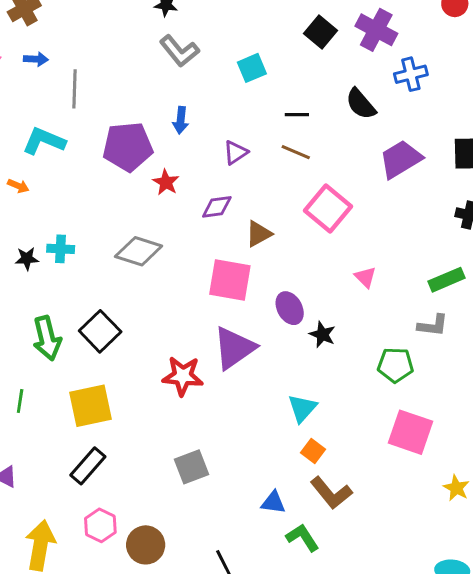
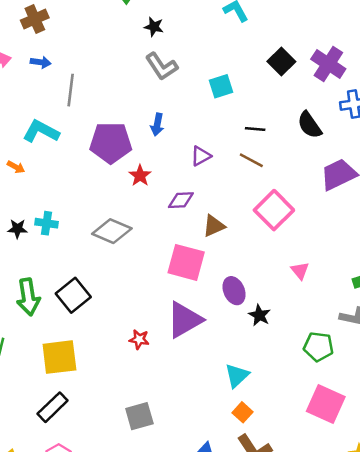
red star: (183, 376) -> (139, 339), size x0.6

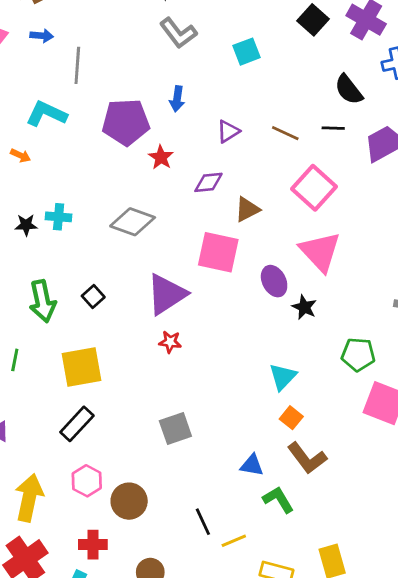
black line: (255, 129) -> (333, 128), moved
pink triangle: (300, 271) -> (320, 252), moved, size x2.0
black square: (73, 295) -> (93, 296), size x0.6
purple triangle: (185, 320) -> (167, 294), moved
green pentagon: (318, 347) -> (358, 354), moved

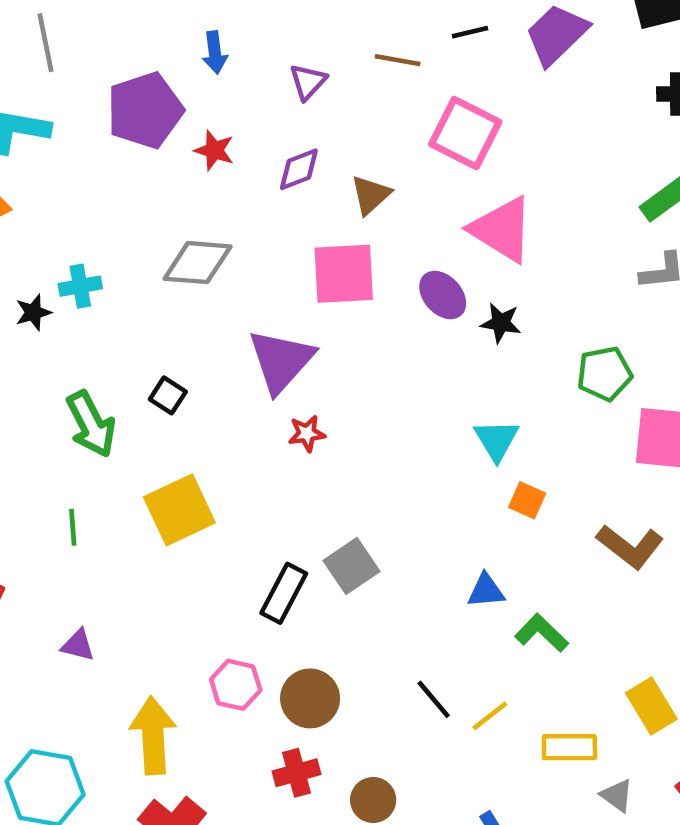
black rectangle: (77, 424) -> (284, 593), moved
brown L-shape: (307, 458) -> (630, 546), moved
red cross: (93, 545) -> (296, 773), moved

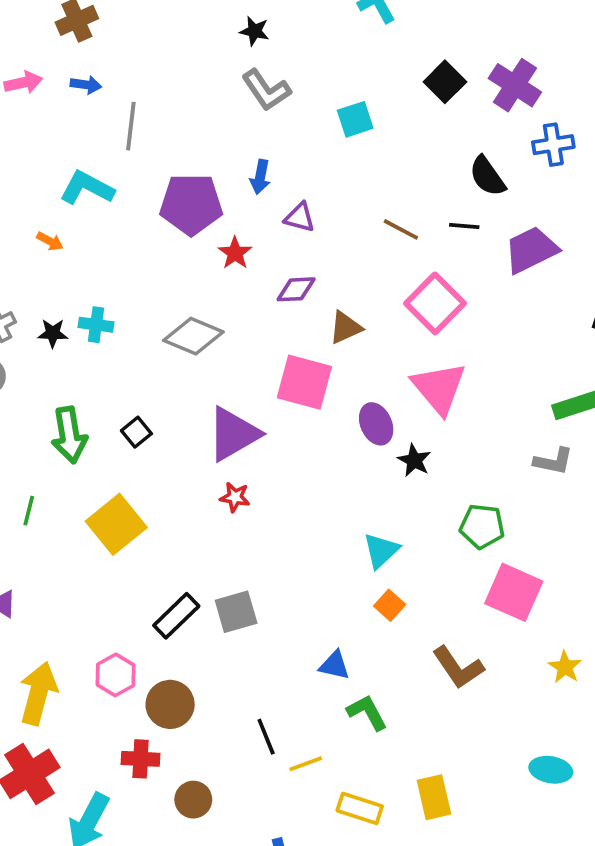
purple triangle: (308, 82) -> (300, 217), moved, turned 44
yellow square: (179, 510) -> (116, 524), turned -32

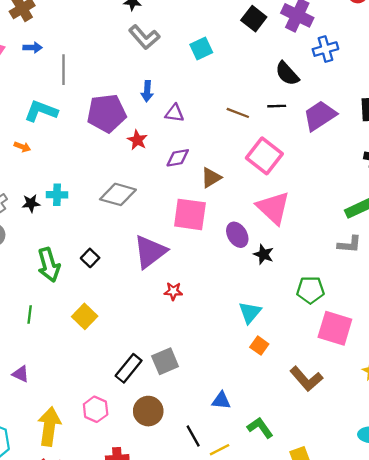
red star: (235, 497) -> (173, 291), moved
yellow square: (116, 524) -> (85, 316), size x0.7
blue triangle: (334, 665) -> (221, 401), moved
brown circle: (170, 704) -> (148, 411), moved
green L-shape: (367, 712) -> (260, 428), moved

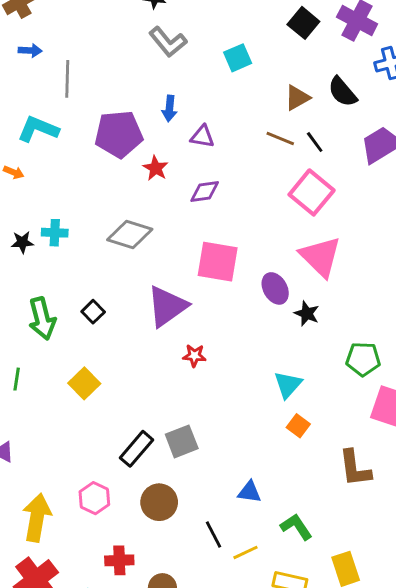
black line: (277, 106) -> (315, 142), moved, turned 54
brown triangle: (211, 178) -> (297, 98), moved
brown L-shape: (306, 379) -> (355, 468), turned 32

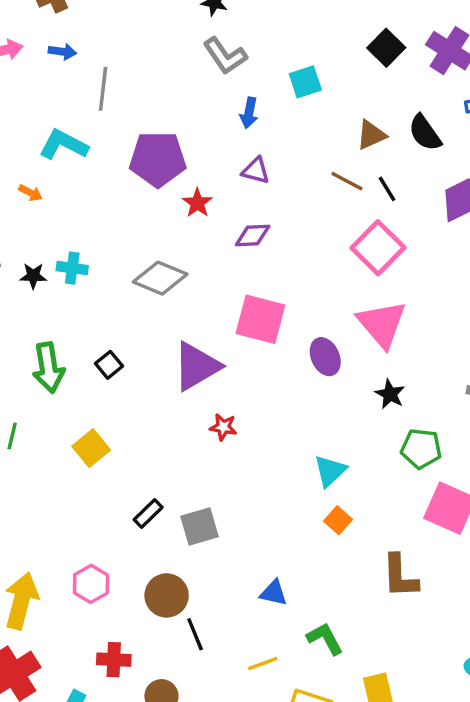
blue arrow: (169, 108) -> (249, 113), moved
black star: (307, 314) -> (390, 394), moved
black rectangle: (136, 449) -> (148, 514), moved, size x0.7
black line: (213, 535) -> (195, 634), moved

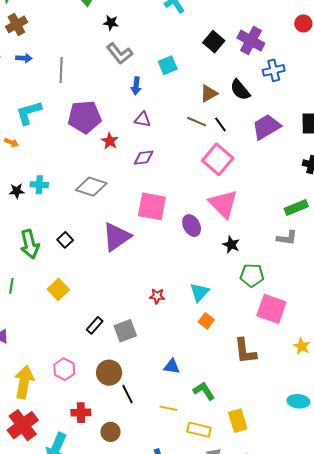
gray line: (103, 89) -> (61, 70), moved
cyan L-shape: (64, 145) -> (29, 113), turned -40
red star: (223, 427) -> (157, 296), moved
yellow line: (263, 664) -> (168, 408), turned 36

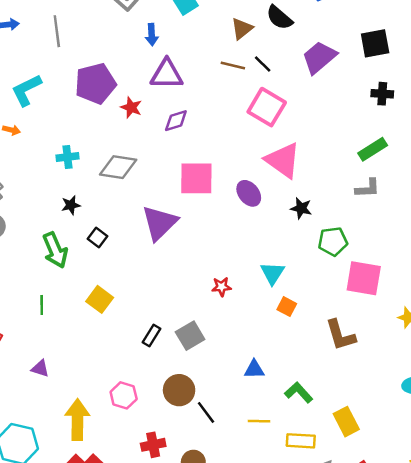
purple triangle: (143, 119) -> (167, 74), size x1.6
cyan cross: (39, 185) -> (67, 157), moved
black star: (17, 191) -> (71, 205), moved

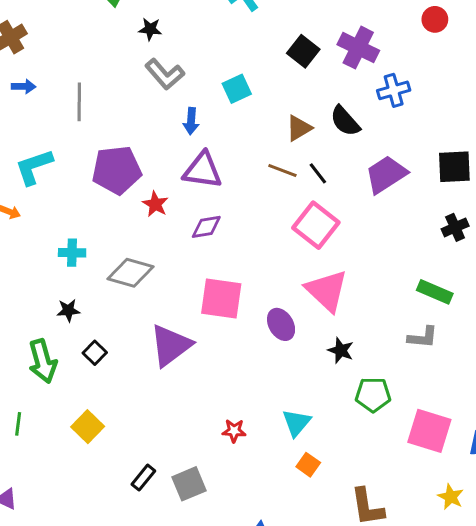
black cross: (382, 94) -> (455, 227), turned -35
green rectangle: (373, 149) -> (435, 292), turned 48
pink square: (364, 278) -> (429, 431), moved

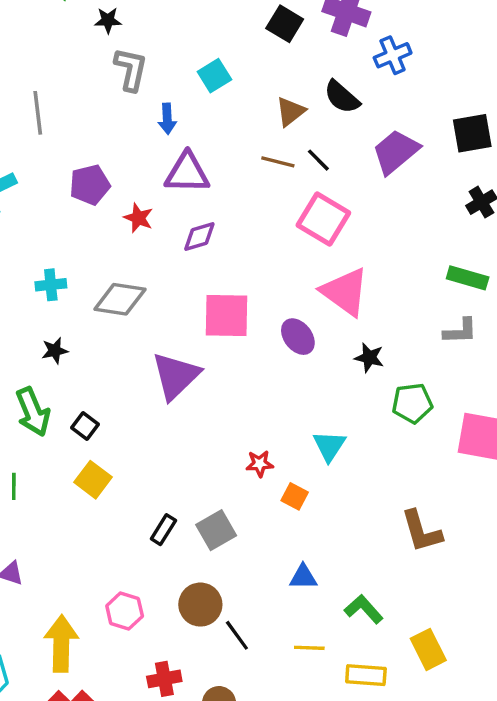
gray L-shape: (165, 74) -> (131, 69), turned -120
purple pentagon: (117, 170) -> (90, 185), size x0.7
black square: (95, 353) -> (85, 426), moved
orange square: (308, 465) -> (295, 496), moved

